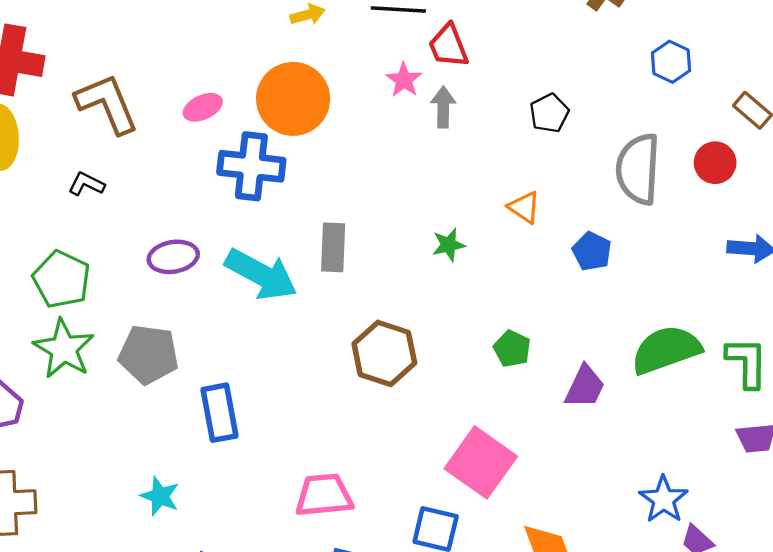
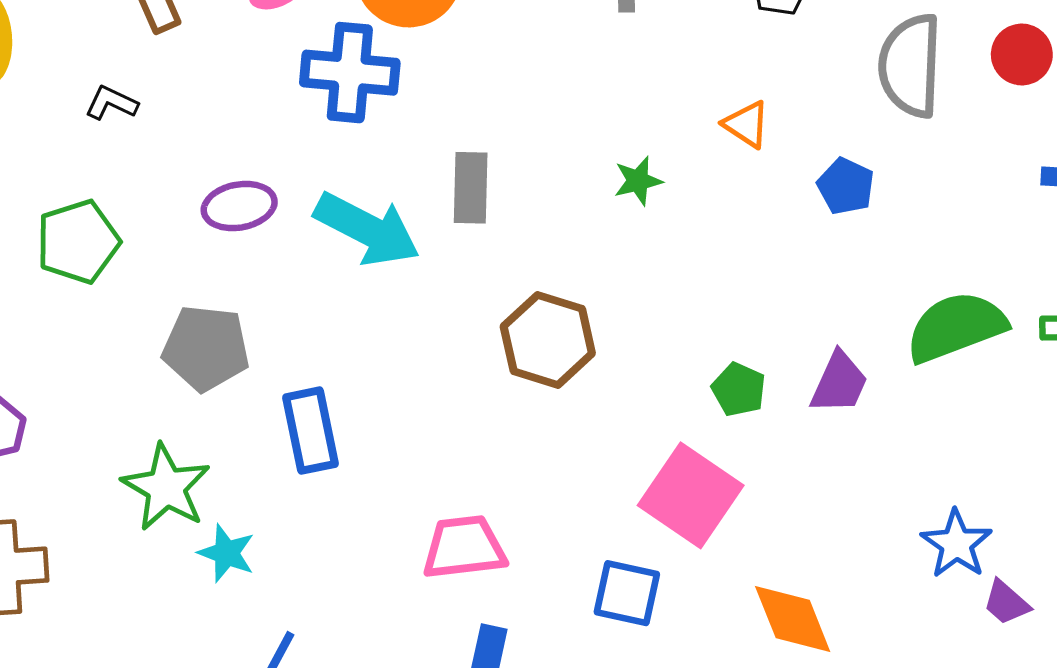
green pentagon: (62, 279) -> (78, 242), turned 30
green star: (64, 349) -> (166, 487), moved
green pentagon: (512, 349) -> (739, 389), moved

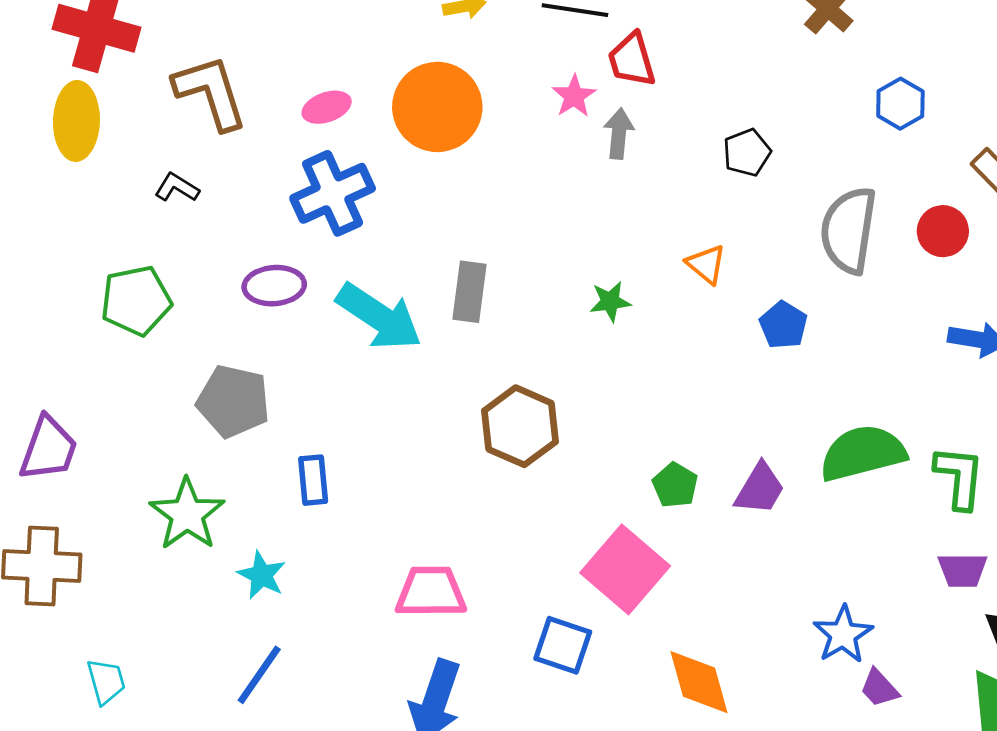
blue cross: (350, 73) -> (333, 193), moved, turned -36
blue rectangle: (310, 431) -> (313, 480), size x0.7
cyan star: (226, 553) -> (262, 575), moved

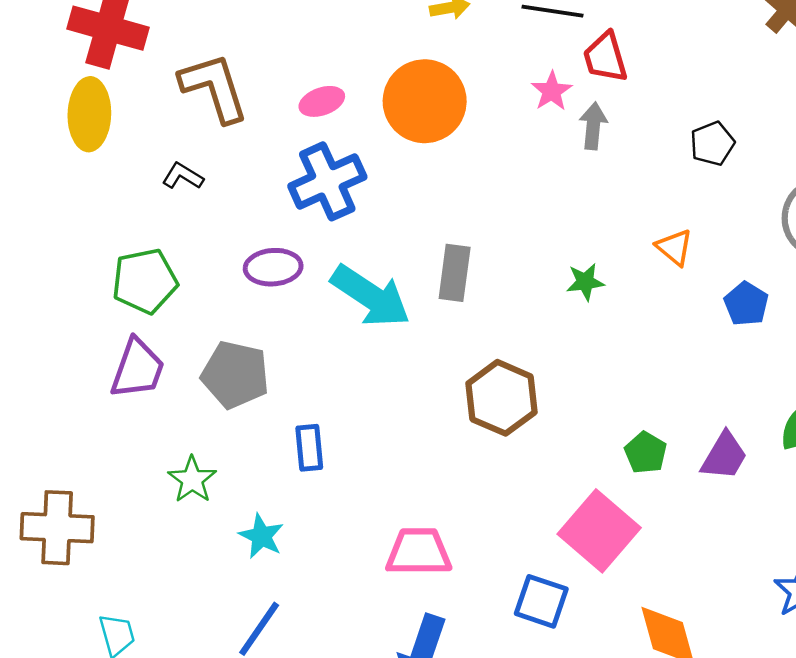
purple trapezoid: (48, 449) -> (137, 369), moved
green star: (187, 514) -> (192, 480), size x0.7

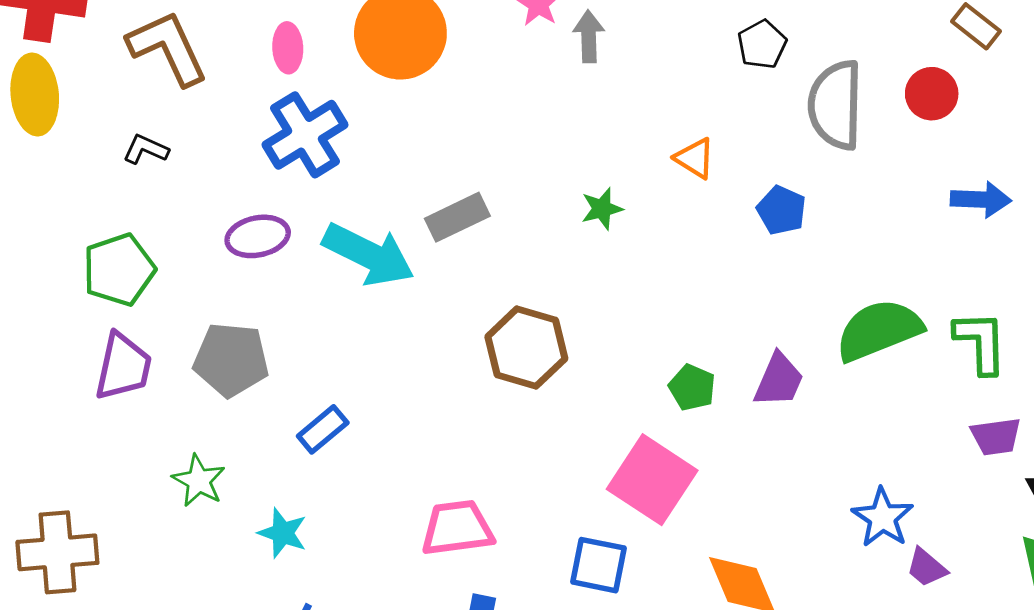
pink ellipse: (322, 101) -> (288, 48), turned -66
black pentagon: (712, 144) -> (762, 44), moved
gray rectangle: (455, 273) -> (457, 217), turned 64
blue rectangle: (309, 448) -> (323, 429), turned 63

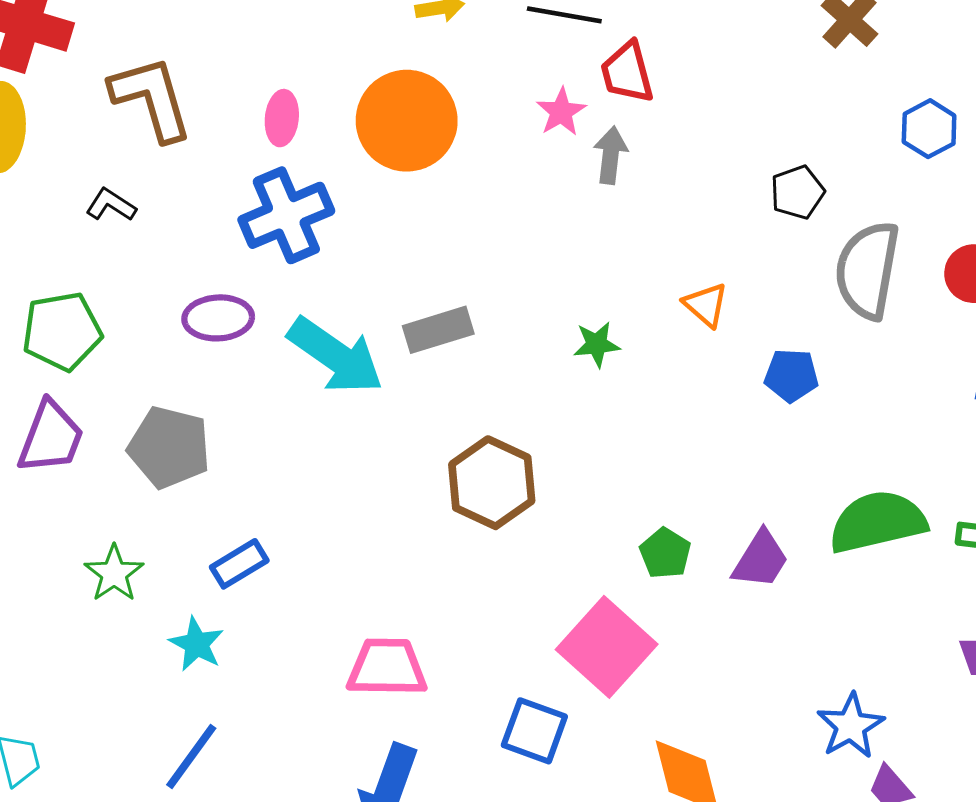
blue pentagon: (781, 210) -> (791, 375), turned -30
blue rectangle: (323, 429) -> (239, 564), moved

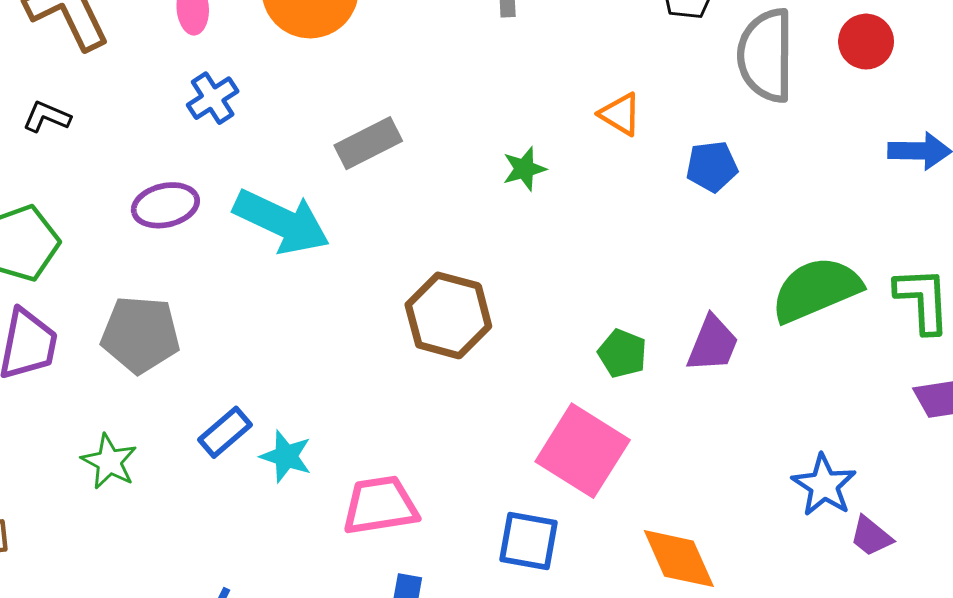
blue cross: (286, 215) -> (213, 98), size x0.6
gray rectangle: (438, 330) -> (368, 143), moved
cyan star: (197, 644) -> (286, 456), moved

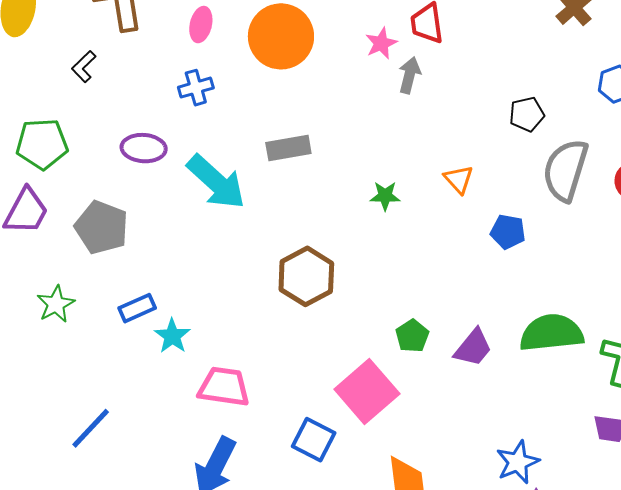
black L-shape: (47, 117) -> (84, 67), turned -84

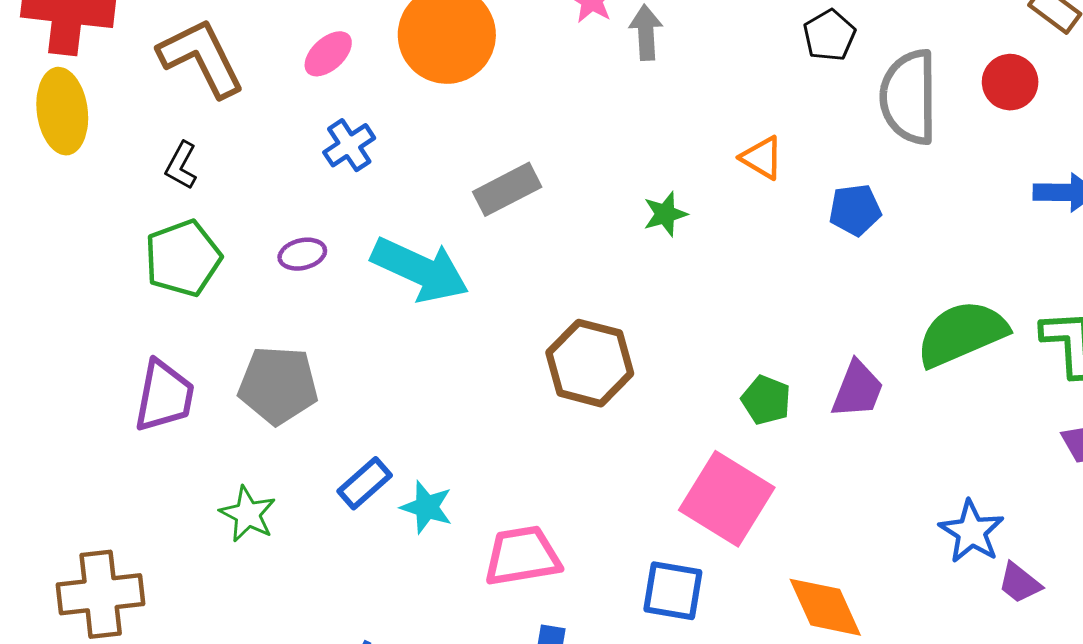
pink ellipse: (201, 25) -> (328, 54), turned 52
green pentagon: (42, 144) -> (183, 258), moved
purple ellipse: (144, 148) -> (302, 254), size x0.7

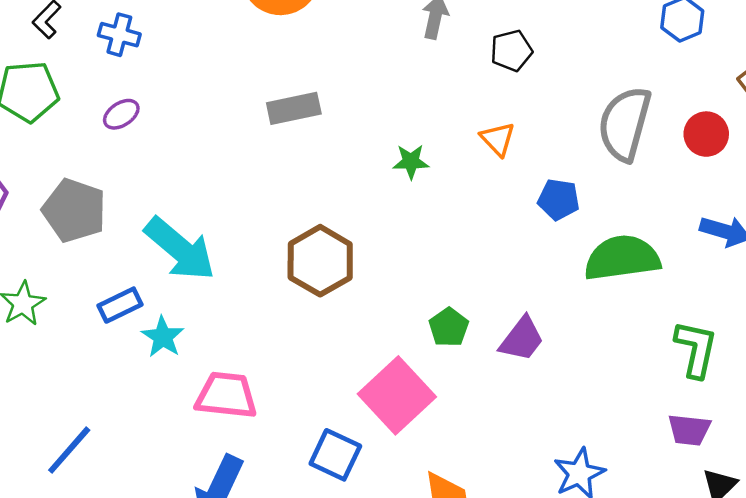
black pentagon: (829, 35) -> (511, 51), moved
blue cross: (349, 145) -> (119, 35), moved, turned 33
purple ellipse: (302, 254) -> (121, 114), turned -36
cyan arrow: (420, 270) -> (180, 249), moved
green semicircle: (962, 334) -> (622, 258), moved

